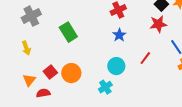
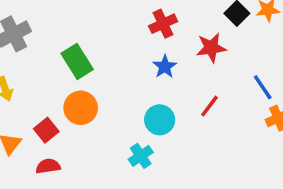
red star: (158, 24) -> (211, 48), moved
orange circle: (71, 73) -> (81, 108), moved
red semicircle: (43, 93) -> (48, 166), moved

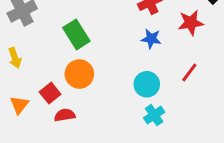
blue star: (165, 67) -> (151, 39), turned -30
cyan cross: (141, 156) -> (154, 115), moved
red semicircle: (48, 166) -> (65, 115), moved

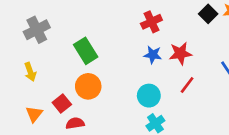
red star: (191, 23) -> (180, 53), moved

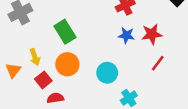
yellow arrow: (30, 72) -> (35, 57), moved
cyan circle: (149, 96) -> (107, 73), moved
orange triangle: (34, 114) -> (13, 70), moved

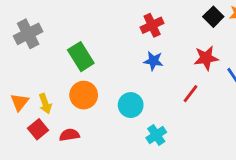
red star: (152, 34) -> (206, 58), moved
yellow arrow: (35, 57) -> (45, 104), moved
red square: (43, 80) -> (38, 129), moved

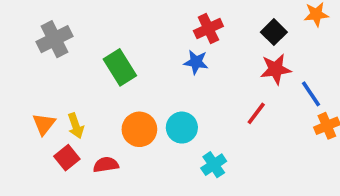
black square: (213, 17) -> (274, 32), moved
blue star: (153, 61) -> (196, 62), moved
orange circle: (84, 95) -> (139, 129), moved

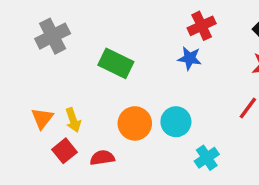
green rectangle: (120, 67) -> (116, 63), turned -32

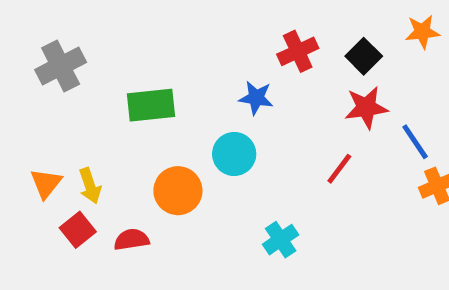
red cross: (202, 26) -> (298, 51), moved
green rectangle: (116, 63) -> (151, 105), turned -32
cyan circle: (176, 122) -> (234, 154), moved

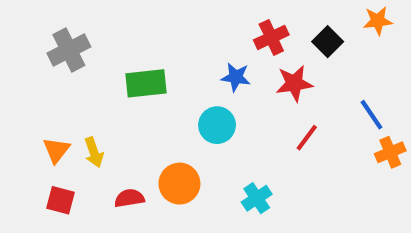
red star: (366, 108) -> (294, 83), moved
orange circle: (178, 191) -> (179, 184), moved
red square: (78, 230) -> (61, 200), moved, turned -36

